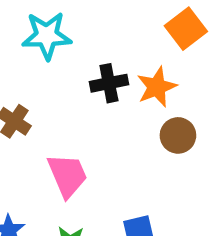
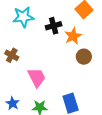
black cross: (109, 83) -> (54, 26), moved

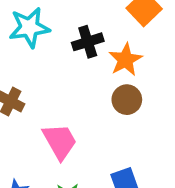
brown circle: (84, 57) -> (127, 100), moved

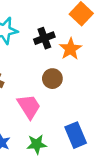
brown circle: (127, 100) -> (52, 79), moved

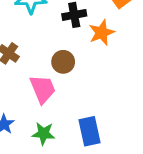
brown circle: (52, 79) -> (63, 62), moved

